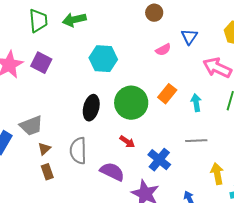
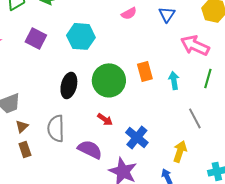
pink semicircle: (163, 50) -> (129, 13), moved
purple square: (41, 63) -> (36, 38), moved
orange rectangle: (167, 94) -> (145, 71), turned -54
gray line: (196, 141) -> (195, 118), moved, turned 65
yellow arrow: (217, 174) -> (180, 151), moved, turned 30

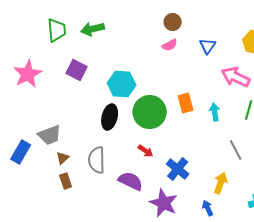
cyan hexagon: (81, 36) -> (122, 84), moved

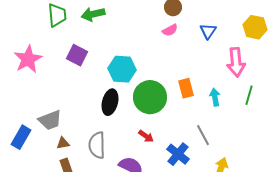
pink arrow: (236, 77) -> (236, 62), turned -120
gray line: (236, 150) -> (203, 135), moved
brown triangle: (63, 158) -> (63, 143), turned 32

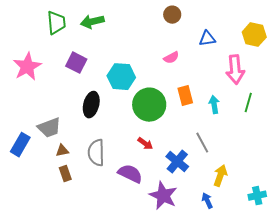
pink semicircle: (170, 30) -> (171, 58), moved
blue triangle: (208, 31) -> (207, 39), turned 48
black ellipse: (110, 102) -> (91, 105), moved

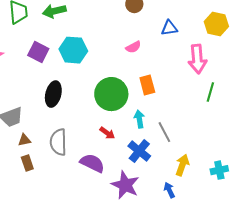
cyan hexagon: (121, 77) -> (73, 50), moved
cyan arrow: (214, 105) -> (139, 119), moved
cyan cross: (257, 196) -> (219, 170), moved

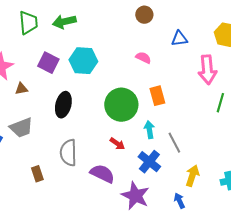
pink semicircle: (133, 47) -> (143, 58), turned -126
brown triangle: (24, 140) -> (21, 89), moved

